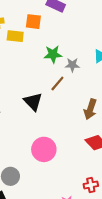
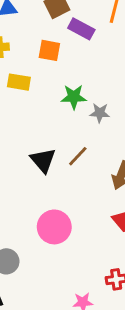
yellow rectangle: (15, 36) -> (19, 82), moved
brown line: (57, 84) -> (78, 156), moved

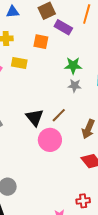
green star: (74, 97) -> (73, 66), moved
pink circle: (54, 227) -> (50, 140), moved

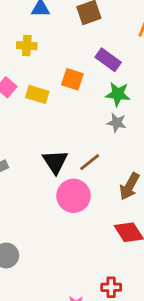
purple rectangle: (63, 27) -> (108, 60), moved
orange square: (41, 42) -> (72, 79), moved
yellow rectangle: (19, 63) -> (37, 94), moved

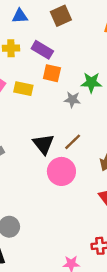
purple rectangle: (108, 60) -> (42, 50), moved
gray star: (117, 123) -> (72, 100), moved

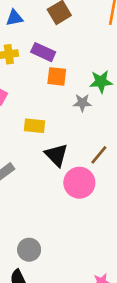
yellow rectangle: (23, 89) -> (35, 126), moved
brown line: (73, 142) -> (99, 155), moved

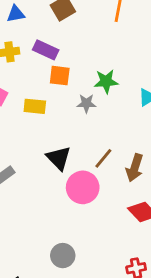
yellow rectangle: (35, 126) -> (35, 106), moved
gray circle: (29, 250) -> (63, 256), moved

